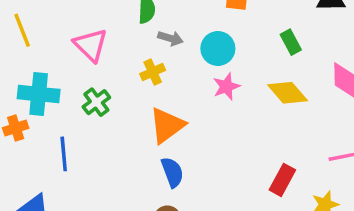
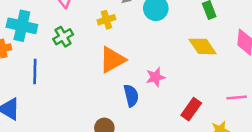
pink star: (226, 86) -> (155, 77), moved
blue semicircle: (172, 172) -> (131, 96), moved

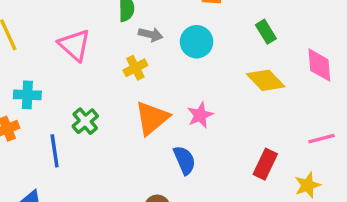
cyan cross: (22, 26) -> (27, 95), size x0.7
green cross: (63, 37) -> (85, 121), moved
pink star: (155, 77) -> (200, 115), moved

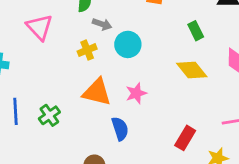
cyan circle: (197, 42) -> (128, 44), moved
orange triangle: (152, 118) -> (97, 92), turned 48
green cross: (85, 121) -> (49, 115), moved

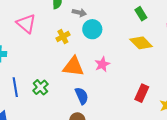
gray arrow: (102, 24) -> (79, 13), moved
blue semicircle: (120, 129) -> (82, 96), moved

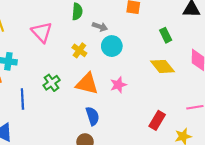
yellow cross: (63, 37) -> (79, 50), turned -32
green cross: (40, 87) -> (52, 83), moved

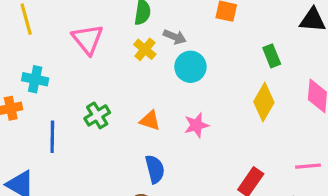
yellow cross: (79, 50) -> (145, 49), moved
yellow diamond: (162, 66) -> (264, 102), turned 65
orange triangle: (87, 84) -> (150, 121), size x0.6

